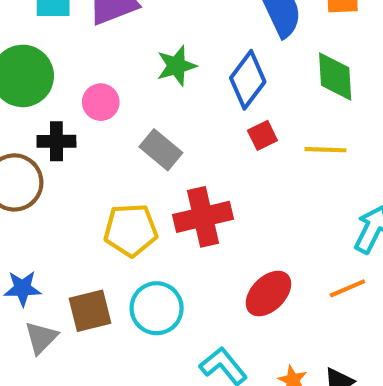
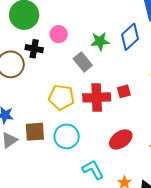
green star: (176, 66) -> (100, 41), moved
red square: (262, 135) -> (124, 91), moved

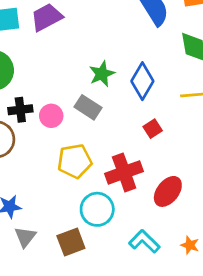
pink circle: (59, 34) -> (51, 116), moved
blue diamond: (130, 37) -> (142, 81), moved
red cross: (97, 97) -> (124, 172), moved
brown square: (35, 132) -> (71, 242), moved

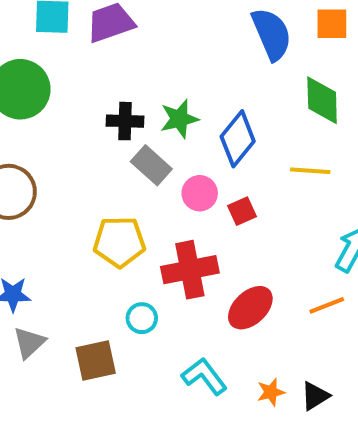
black cross: (20, 110) -> (125, 121), moved
pink circle: (51, 116) -> (200, 193), moved
cyan circle: (97, 209) -> (142, 318), size x0.6
orange star: (190, 245) -> (271, 392), turned 30

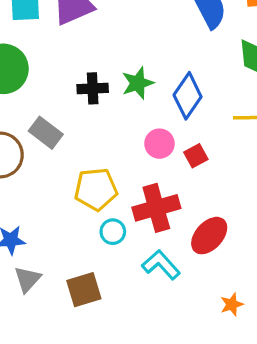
gray rectangle: (151, 165) -> (46, 133), moved
cyan circle: (142, 318) -> (113, 232), moved
cyan L-shape: (204, 376) -> (161, 265), moved

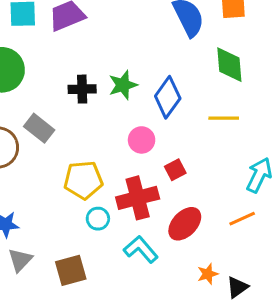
red square: (196, 156) -> (175, 170), moved
orange star: (232, 304) -> (208, 274), moved

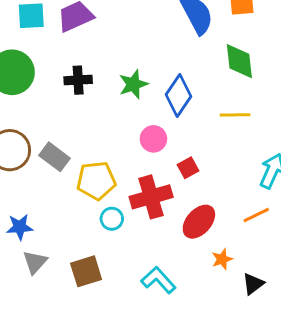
black cross: (82, 89) -> (78, 80), moved
gray rectangle: (39, 128) -> (55, 157), moved
cyan L-shape: (141, 249) -> (158, 280), moved
orange star: (208, 274) -> (222, 259), moved

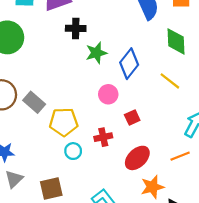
black cross: (78, 80) -> (76, 28), moved
yellow line: (235, 115) -> (170, 81), turned 35
red cross: (151, 197) -> (103, 137), size x0.6
orange star: (222, 259) -> (152, 187), size x1.5

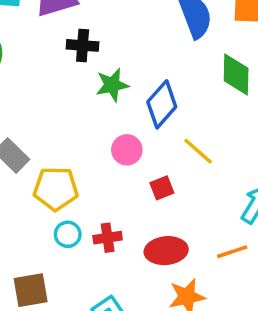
yellow line: (170, 81) -> (198, 151), moved
red cross: (103, 137) -> (108, 238), moved
red ellipse: (137, 158) -> (166, 251), turned 35

